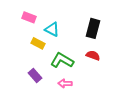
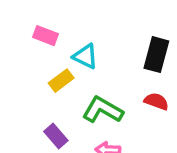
yellow rectangle: (38, 43) -> (61, 81), turned -64

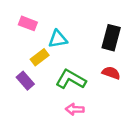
cyan triangle: (85, 56) -> (58, 39), turned -36
purple rectangle: (56, 136) -> (25, 81), moved

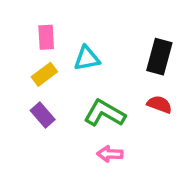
pink rectangle: (28, 23) -> (46, 37), turned 66
yellow rectangle: (40, 57) -> (44, 74), moved

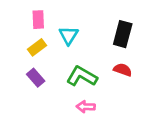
cyan triangle: (87, 58) -> (69, 35), turned -48

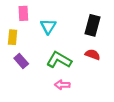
yellow rectangle: (37, 47) -> (13, 37), moved, turned -48

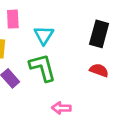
green L-shape: (59, 60) -> (42, 68), moved, turned 45

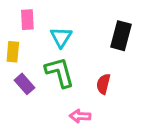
red semicircle: (99, 70) -> (103, 84), moved, turned -96

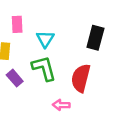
red semicircle: (103, 84) -> (81, 78), size x1.6

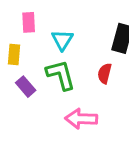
red semicircle: (81, 78) -> (105, 73), moved, size x0.6
pink arrow: (61, 105) -> (81, 119), size x1.5

